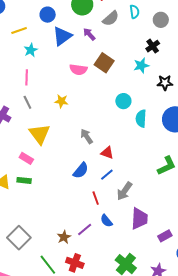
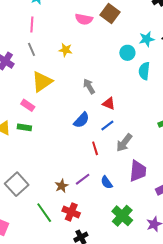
cyan star: (141, 65) -> (147, 39), moved
yellow triangle: (39, 134) -> (42, 82), turned 30
blue semicircle: (106, 221) -> (107, 182), moved

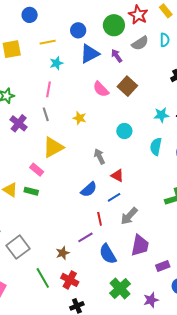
pink semicircle: (84, 19) -> (101, 89), turned 30
cyan circle: (127, 53) -> (124, 131), moved
purple line: (83, 179) -> (85, 237), moved
blue semicircle: (107, 182) -> (108, 254), size x1.5

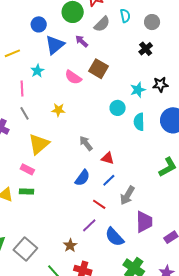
yellow line: (48, 42) -> (12, 53), moved
cyan star: (56, 63) -> (37, 71), moved
cyan circle: (124, 131) -> (118, 108), moved
red line: (100, 219) -> (99, 204), turned -32

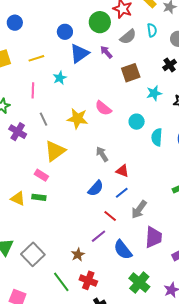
brown square: (98, 69) -> (131, 73), moved, turned 36
pink semicircle: (73, 77) -> (103, 108), moved
pink line: (22, 88) -> (33, 90), moved
cyan star: (138, 90) -> (154, 93), moved
yellow star: (58, 110) -> (77, 119), size x1.5

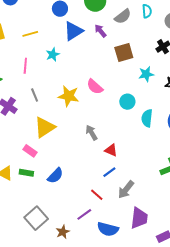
blue semicircle: (96, 188) -> (55, 176), moved
blue semicircle: (123, 250) -> (108, 229), turned -40
gray square: (33, 254) -> (36, 218), moved

